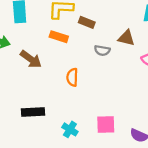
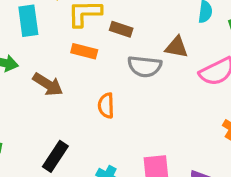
gray semicircle: (102, 50) -> (145, 66), size x1.5
black rectangle: (33, 112) -> (55, 156), turned -50

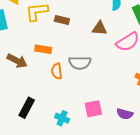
orange rectangle: (84, 51) -> (43, 49), moved
gray semicircle: (145, 66) -> (80, 63), moved

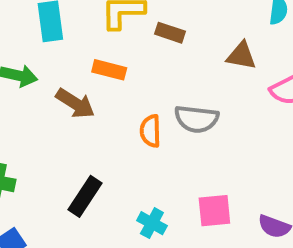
orange rectangle: (43, 49) -> (109, 70), moved

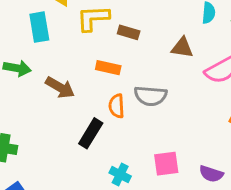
orange rectangle: (109, 70) -> (108, 68), moved
black rectangle: (85, 196) -> (91, 133), moved

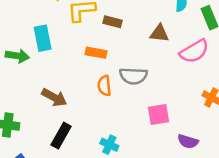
cyan rectangle: (39, 27) -> (43, 38), moved
brown arrow: (60, 87) -> (54, 97), moved
black rectangle: (91, 133) -> (61, 136), moved
pink square: (166, 164) -> (159, 115), moved

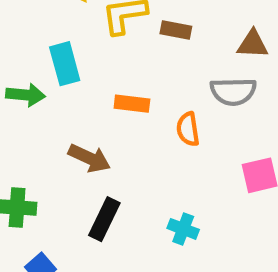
orange rectangle: (96, 53) -> (132, 104), moved
gray semicircle: (133, 76) -> (233, 91), moved
orange semicircle: (104, 86) -> (188, 129), moved

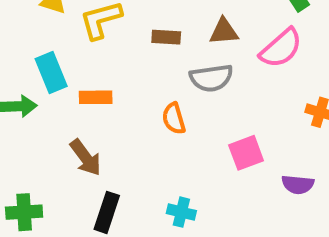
brown rectangle: (176, 30) -> (166, 37), moved
orange rectangle: (132, 104) -> (96, 97), moved
brown arrow: (89, 158) -> (86, 158), turned 36

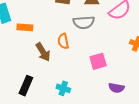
brown arrow: (86, 158) -> (43, 52), moved
purple semicircle: (298, 185) -> (116, 88), moved

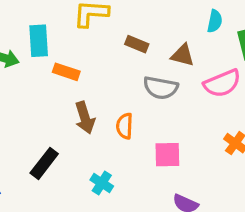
orange semicircle: (63, 41) -> (125, 126), moved

